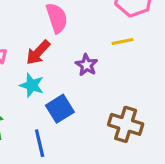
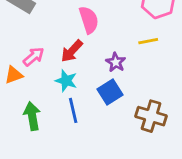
blue square: (60, 109) -> (110, 92), moved
blue line: (40, 143) -> (73, 110), moved

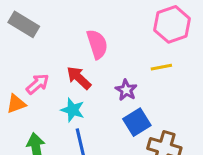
red arrow: (72, 51) -> (79, 78), turned 90
blue square: (110, 92) -> (137, 122), moved

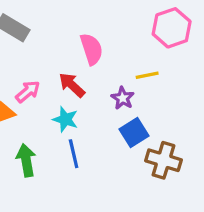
yellow line: (161, 67) -> (147, 75), moved

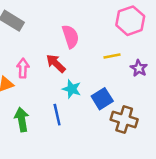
pink arrow: (28, 92) -> (23, 68), turned -48
purple star: (123, 98) -> (139, 68), moved
cyan star: (65, 119) -> (72, 89), moved

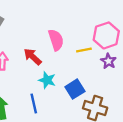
pink hexagon: (130, 21) -> (106, 35), moved
pink semicircle: (70, 36) -> (56, 40), moved

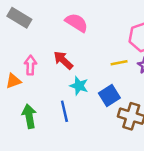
pink semicircle: (56, 40) -> (77, 23), moved, turned -40
yellow line: (84, 50) -> (119, 63), moved

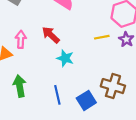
blue square: (109, 96) -> (86, 100), moved
blue line: (64, 111) -> (57, 95), moved

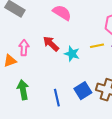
cyan star: (65, 58) -> (72, 54), moved
blue square: (86, 100) -> (83, 91), moved

